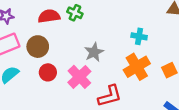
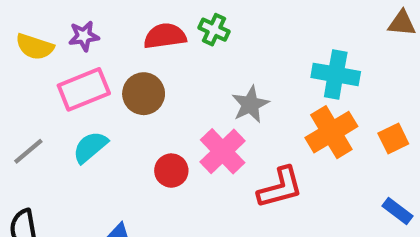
cyan cross: (139, 36) -> (336, 74), size x1.5
red circle: (48, 72) -> (171, 171), moved

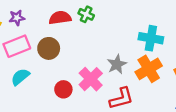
gray star: (250, 104) -> (117, 64), moved

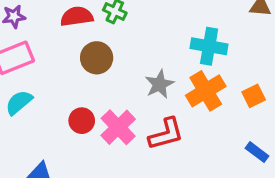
brown circle: (49, 48) -> (97, 58), moved
pink cross: (91, 79) -> (118, 127), moved

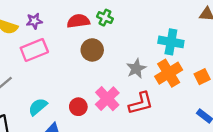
cyan semicircle: (19, 102) -> (38, 107), moved
red circle: (82, 121) -> (78, 107), moved

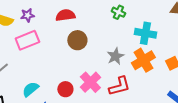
green cross: (105, 18) -> (118, 12), moved

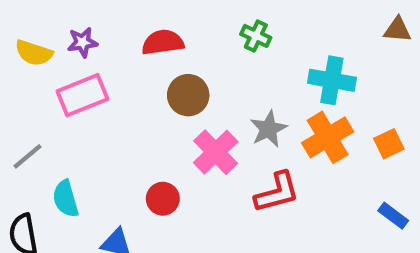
green cross: (118, 12) -> (256, 36), moved
pink cross: (90, 82) -> (216, 152), moved
cyan semicircle: (30, 89) -> (66, 199), moved, turned -66

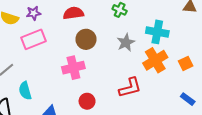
gray star: (268, 129) -> (126, 42), moved
pink cross: (216, 152) -> (73, 68), moved, turned 30
red circle: (163, 199) -> (87, 101), moved

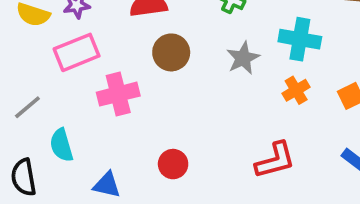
orange cross: (155, 60) -> (296, 90), size x0.6
pink cross: (73, 68) -> (118, 94), moved
red L-shape: (130, 88) -> (275, 160), moved

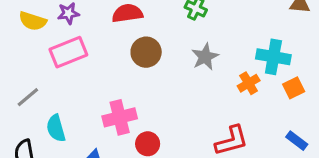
cyan cross: (300, 39) -> (273, 57), moved
pink cross: (118, 94) -> (120, 117), moved

